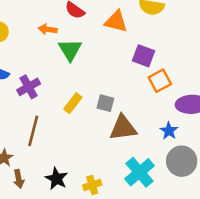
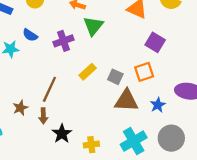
orange square: (160, 81) -> (144, 72), moved
purple cross: (29, 87) -> (63, 41), moved
blue star: (169, 131) -> (158, 105), moved
brown arrow: (19, 179) -> (43, 116), moved

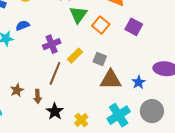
blue semicircle: (30, 35) -> (23, 25), turned 128
purple cross: (63, 41) -> (52, 44), moved
orange square: (144, 72) -> (101, 25), moved, turned -30
brown line: (49, 89) -> (55, 73), moved
yellow cross: (91, 145) -> (81, 120), turned -32

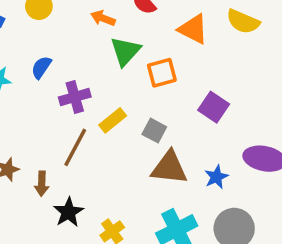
blue semicircle: (23, 25) -> (41, 67), moved, turned -40
orange square: (101, 25) -> (162, 73), turned 30
purple square: (134, 27) -> (214, 107), moved

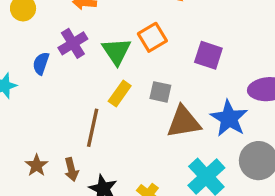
green triangle: (125, 51) -> (116, 51), moved
purple cross: (75, 97) -> (73, 43), moved
blue star: (216, 177) -> (229, 118), size x1.6

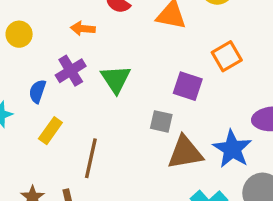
orange square: (152, 37) -> (227, 56), moved
purple square: (208, 55) -> (188, 86), moved
yellow rectangle: (120, 93) -> (50, 131), moved

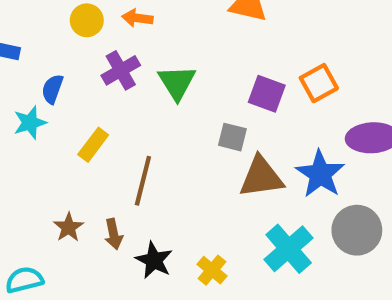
yellow circle: (19, 34) -> (87, 20), moved
orange square: (227, 56) -> (319, 83), moved
blue semicircle: (37, 91) -> (52, 89), moved

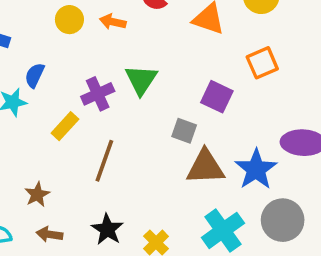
purple cross: (121, 70) -> (98, 94), moved
orange square: (319, 83) -> (262, 63), moved
brown arrow: (114, 234) -> (50, 234), moved, turned 105

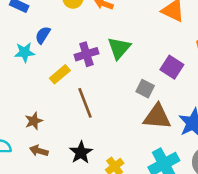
brown line: (104, 161) -> (85, 103), turned -48

